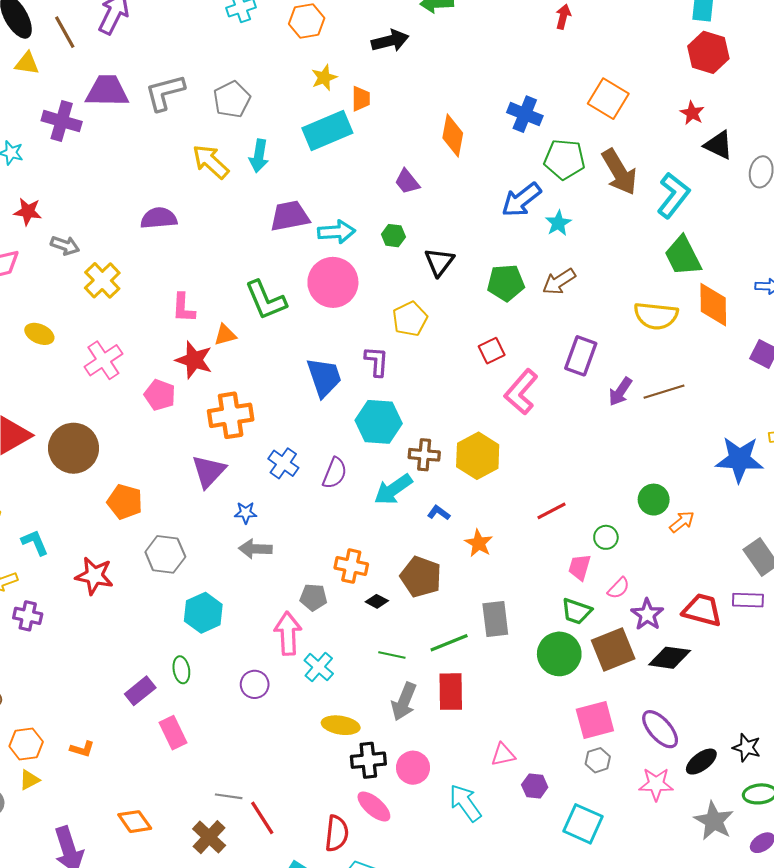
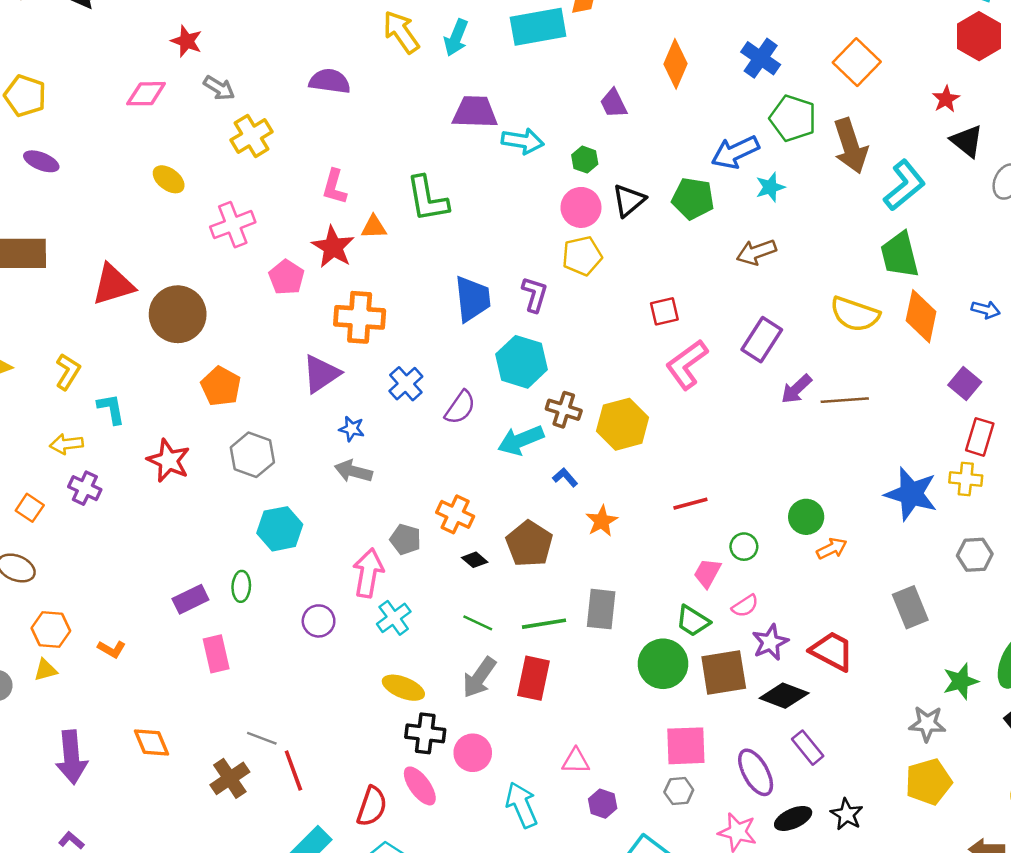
pink circle: (333, 282) -> (581, 207), moved, size x0.7
green pentagon: (506, 283) -> (693, 198), moved
purple rectangle: (748, 600) -> (808, 748), moved, turned 36

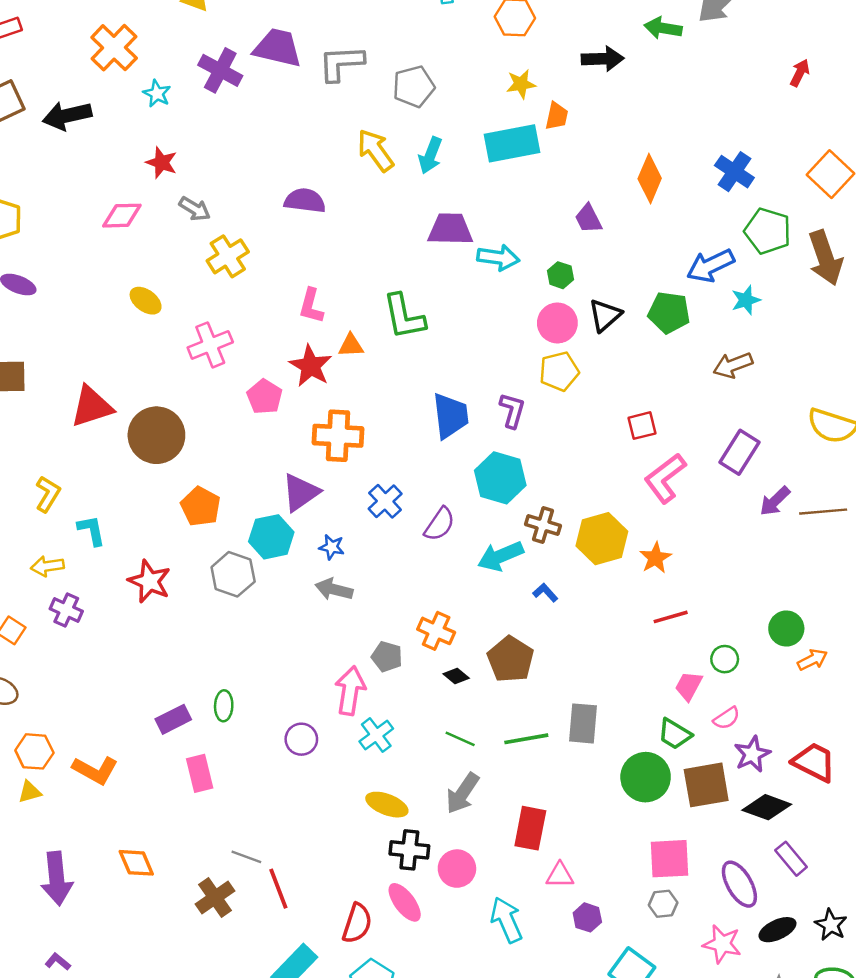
orange star: (602, 521) -> (655, 558), moved
cyan hexagon: (280, 529) -> (271, 537), moved
orange L-shape: (112, 649) -> (95, 770), size x1.6
red rectangle: (534, 678) -> (530, 828), moved

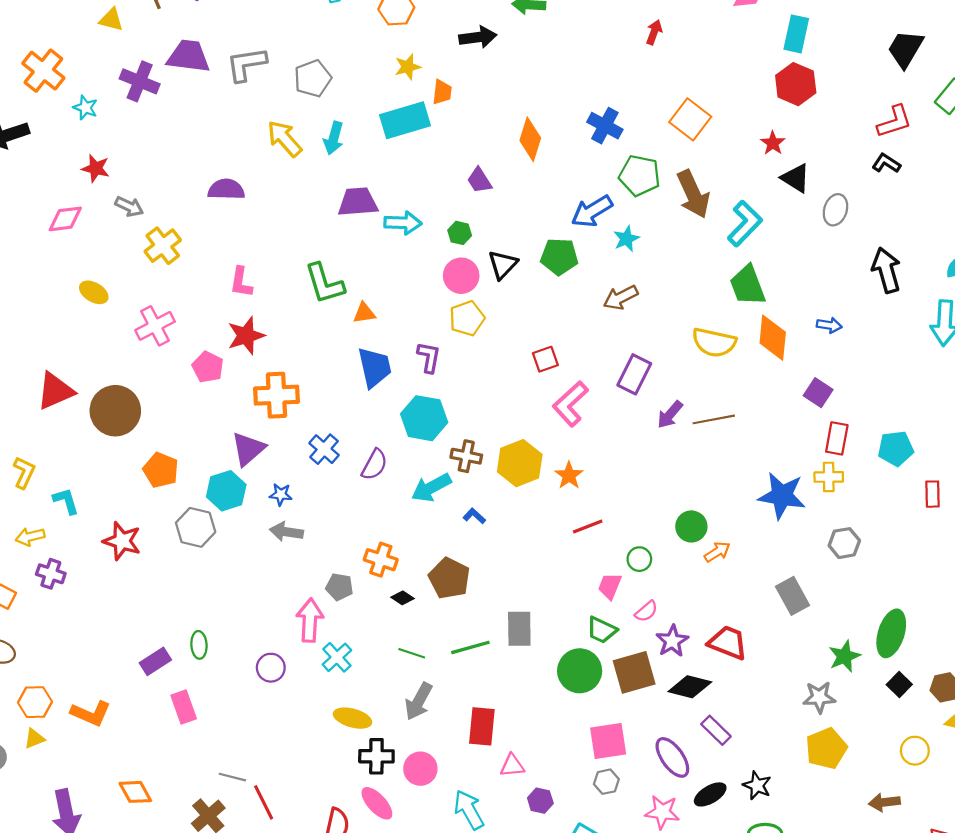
orange triangle: (351, 345) -> (364, 313), moved
red star: (311, 366) -> (246, 336), turned 30

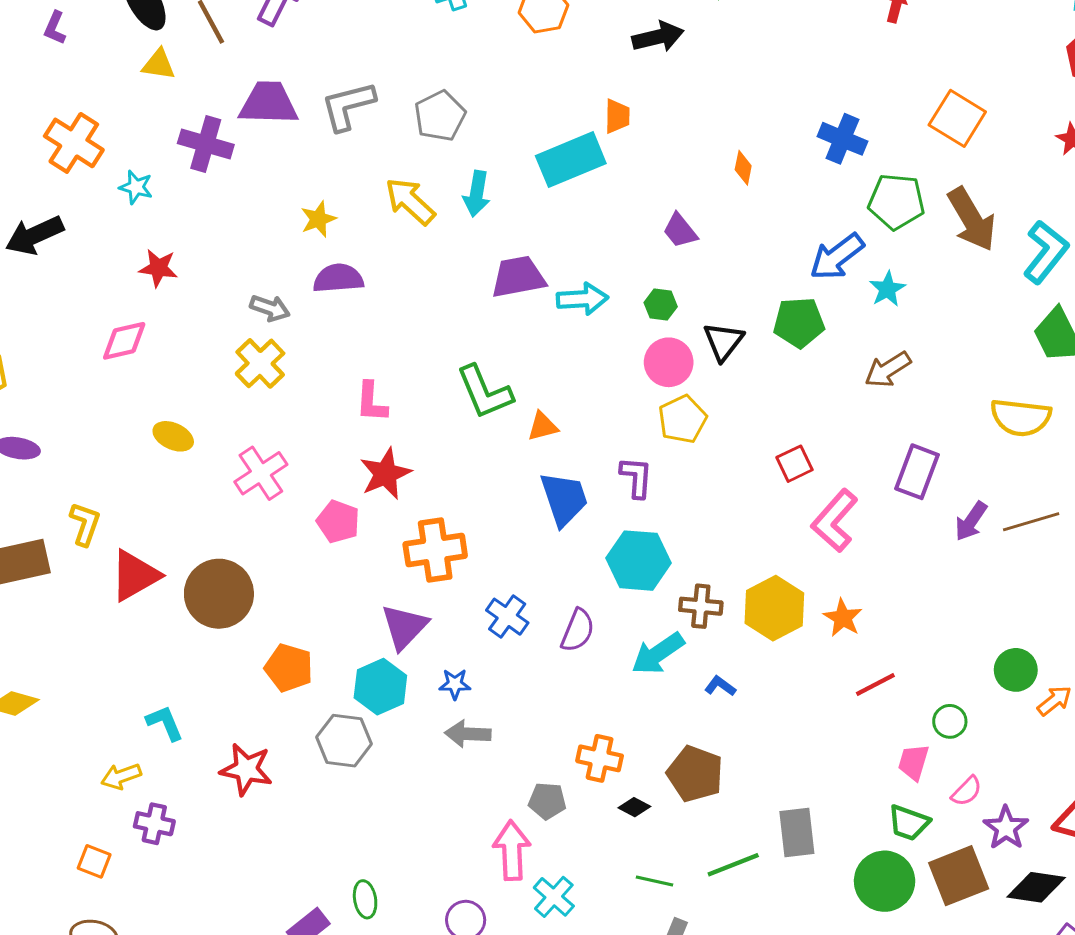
yellow star: (408, 67) -> (318, 219), moved
orange diamond: (530, 139) -> (743, 168), size x0.6
gray arrow: (129, 206) -> (270, 308), moved
yellow L-shape: (24, 473) -> (85, 524), moved

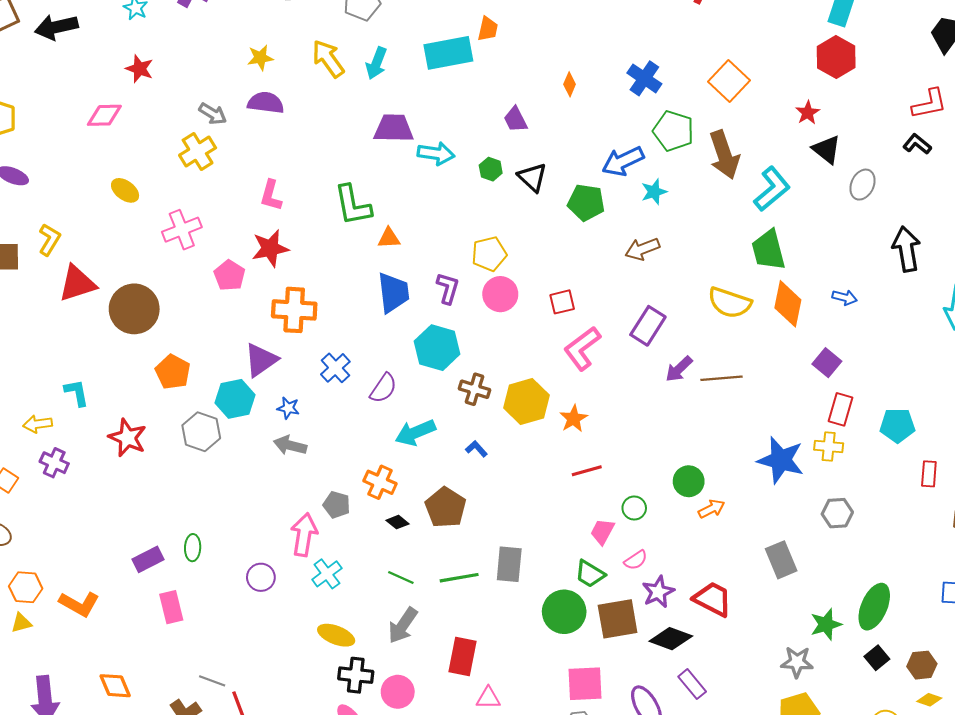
black triangle: (723, 341) -> (532, 177), moved, turned -36
pink circle: (669, 362) -> (500, 294), moved
cyan arrow: (658, 654) -> (415, 433), moved

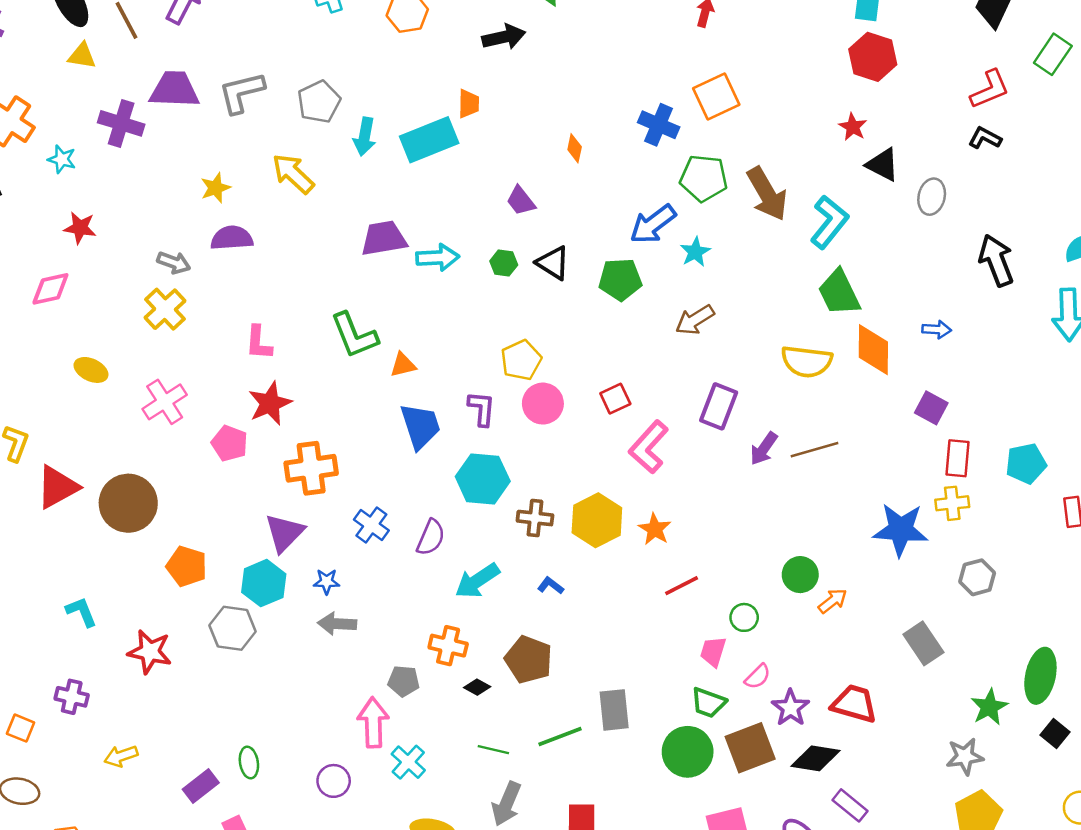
cyan arrow: (376, 63) -> (365, 137), moved
orange square: (729, 81) -> (716, 97), moved, turned 33
yellow arrow: (38, 424) -> (121, 756), moved

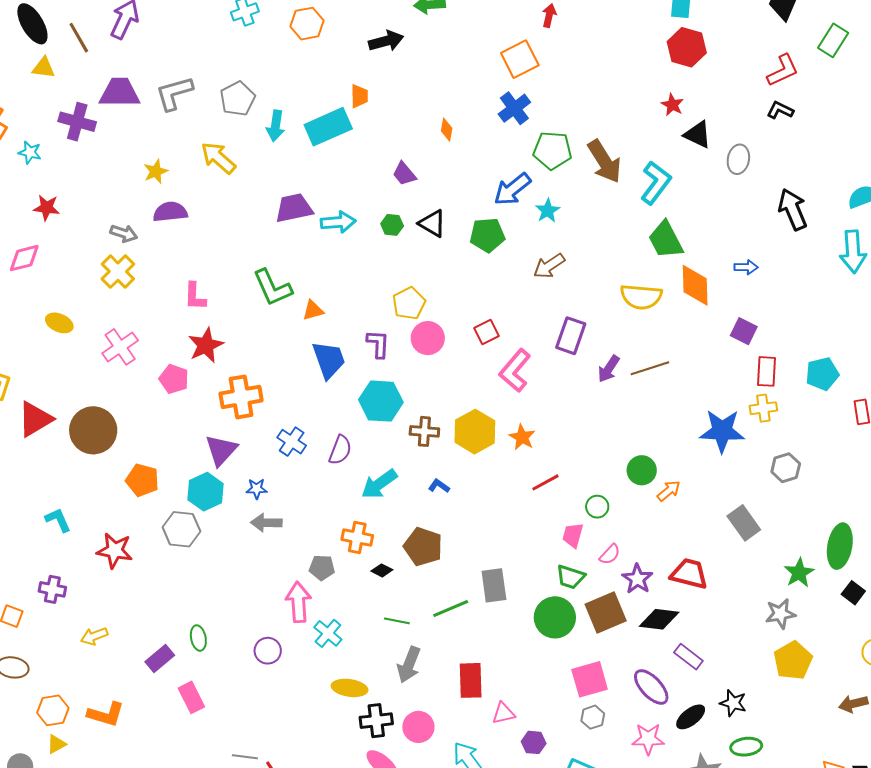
orange square: (716, 97) -> (520, 59), moved
blue cross: (659, 125) -> (514, 108), turned 32

